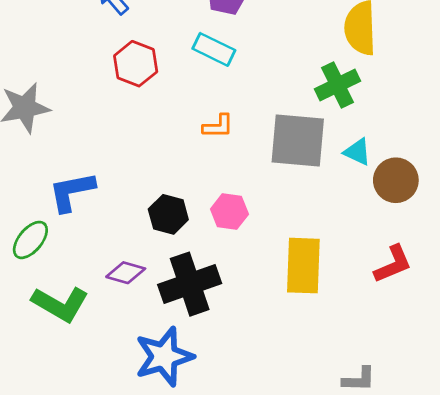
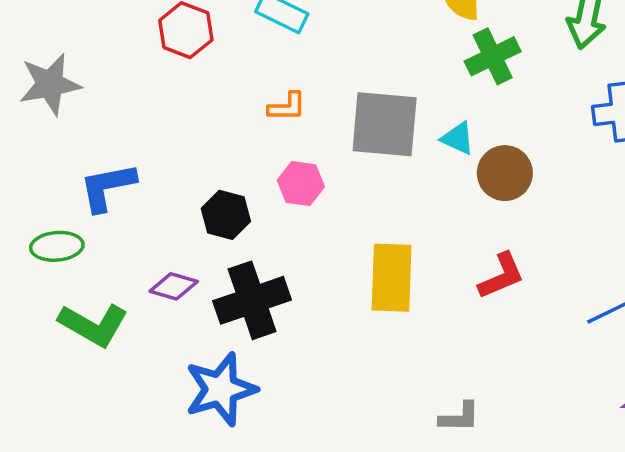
green cross: (338, 85) -> (493, 56), moved
pink hexagon: (229, 212) -> (301, 184), moved
green ellipse: (30, 240) -> (57, 246), turned 45

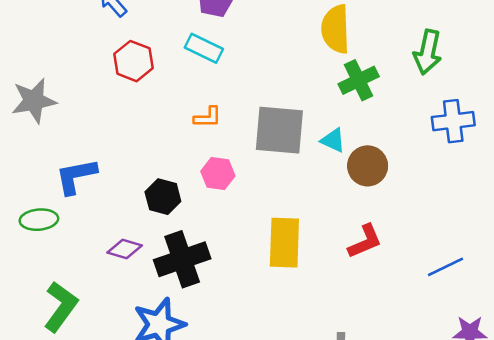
green L-shape: (93, 325) -> (61, 307), moved, turned -84

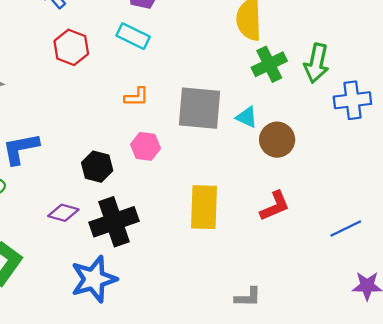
green arrow: (428, 52) -> (316, 63), moved

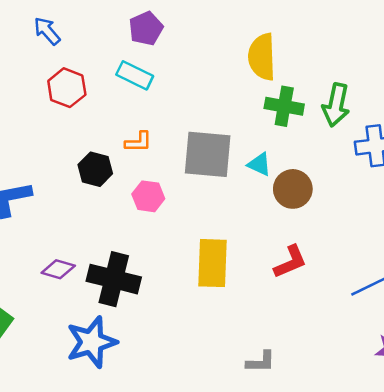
green cross: (269, 64) -> (284, 106), turned 36
black hexagon: (97, 167) -> (95, 169), moved
black cross: (114, 222) -> (114, 279), turned 33

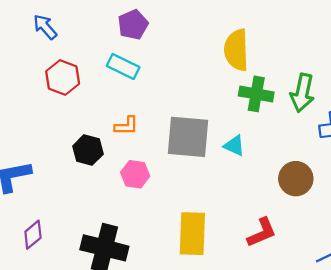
brown circle: (293, 189) -> (296, 179), moved
purple diamond: (58, 269) -> (33, 235), moved, turned -56

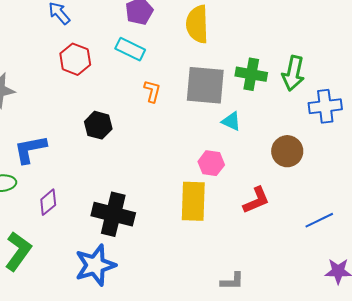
yellow semicircle: (236, 50) -> (197, 24), moved
orange L-shape: (126, 126) -> (152, 91), moved, turned -75
gray square: (188, 137) -> (205, 85), moved
pink hexagon: (135, 174) -> (211, 163), moved

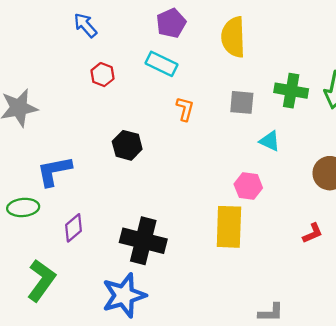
red hexagon: (75, 59) -> (102, 75), size x0.7
gray square: (205, 85) -> (242, 102), size x0.6
red L-shape: (256, 200) -> (313, 233), moved, size x0.7

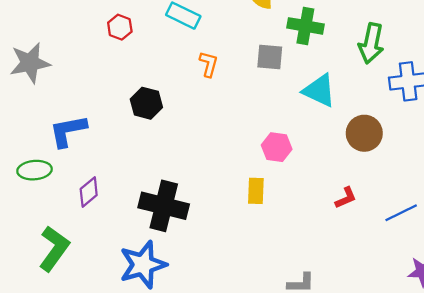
green cross: (291, 91) -> (305, 26), moved
cyan triangle: (270, 141) -> (319, 91), moved, size x1.5
yellow rectangle: (229, 227) -> (256, 191), size x0.6

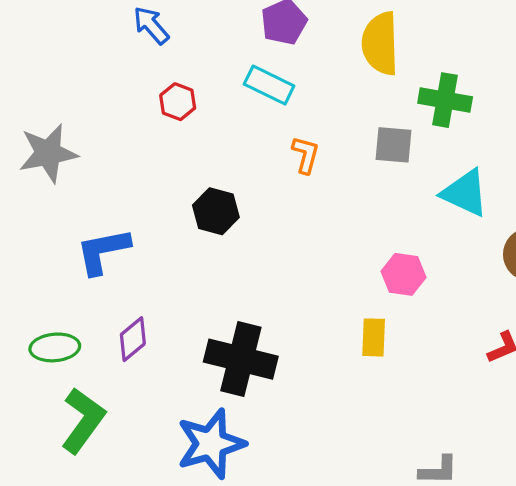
green ellipse: (35, 170) -> (55, 347), moved

